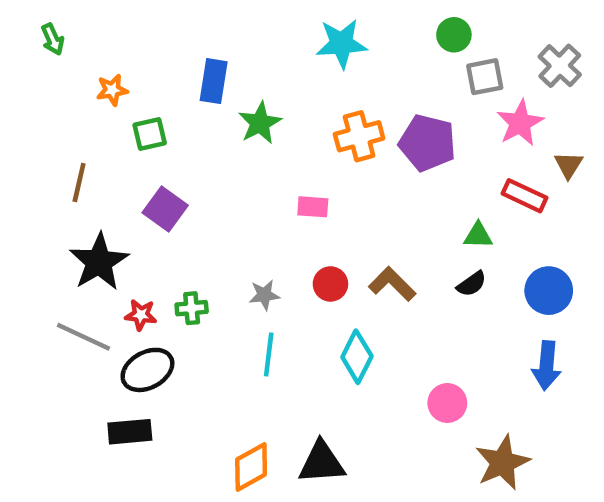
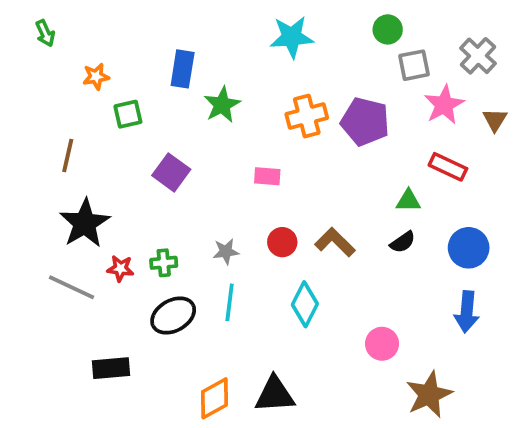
brown triangle: (569, 165) -> (495, 120), moved
purple square: (165, 209) -> (171, 172), moved
black ellipse: (147, 370) -> (173, 316), moved

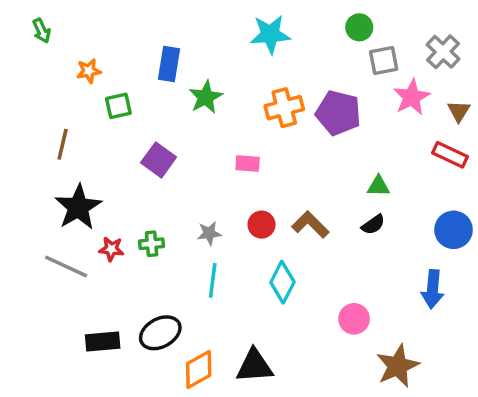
red rectangle: (448, 167) -> (450, 155), moved
blue circle: (469, 248) -> (454, 230), moved
black ellipse: (173, 316) -> (160, 333), moved

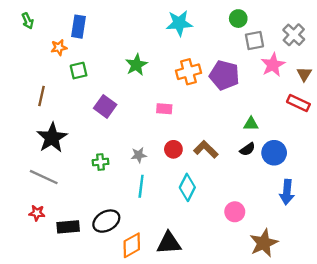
blue rectangle: (169, 64) -> (79, 27), moved
blue circle: (454, 230) -> (274, 153), moved
red star: (111, 249) -> (37, 213), moved

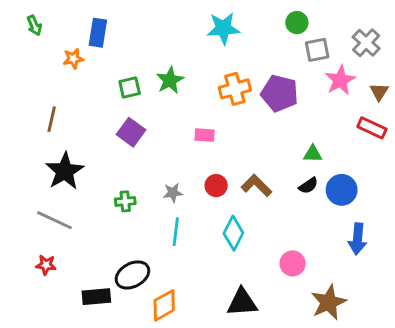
green square: (79, 71) -> (130, 87), moved
black rectangle: (68, 227) -> (96, 297), moved
black triangle: (169, 243) -> (242, 302), moved

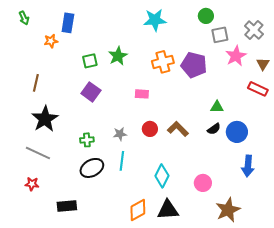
cyan diamond: (233, 233) -> (162, 176), moved
black ellipse: (132, 275) -> (92, 168), moved
orange diamond: (164, 305) -> (138, 210), moved

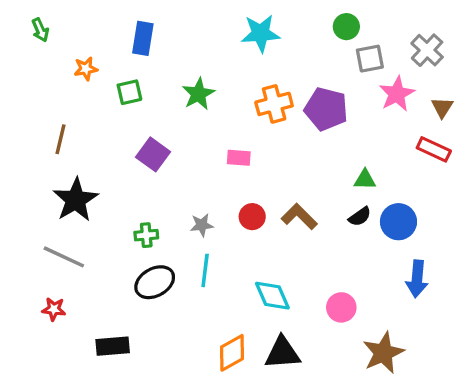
blue rectangle: (68, 23) -> (143, 38), moved
green square: (90, 61) -> (129, 92), moved
cyan diamond: (162, 176) -> (272, 296), turned -50

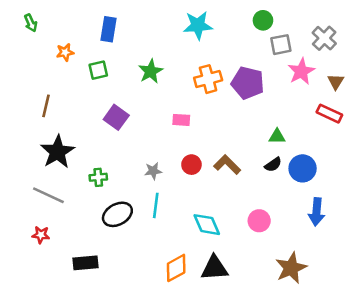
green cross: (146, 235) -> (98, 177), moved
pink circle: (341, 307) -> (259, 221), moved

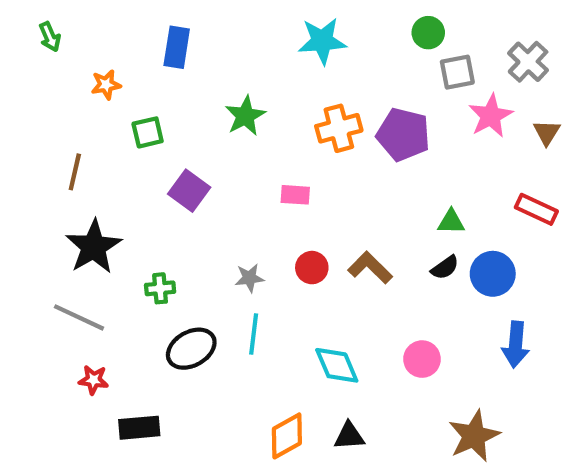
green square: (98, 70) -> (148, 132), moved
red rectangle: (329, 114) -> (536, 209), moved
red star: (41, 235) -> (94, 380), moved
black triangle: (214, 268) -> (349, 436), size x0.7

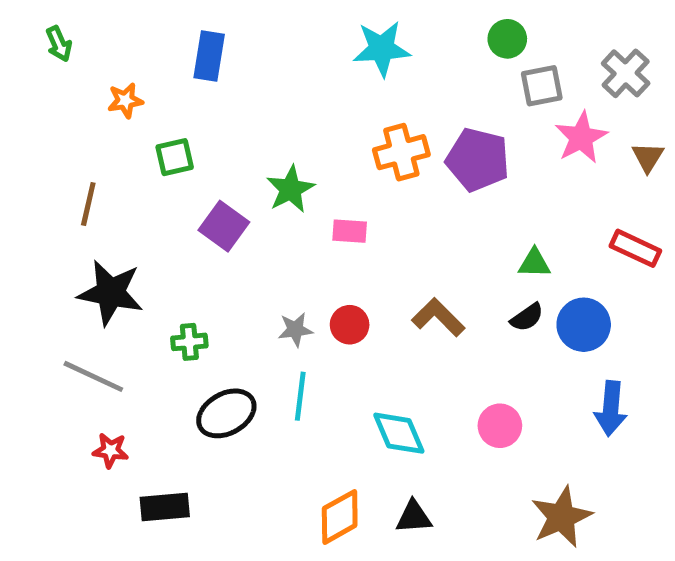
green star: (245, 116) -> (290, 189), moved
black star: (94, 247) -> (111, 293), turned -30
red circle: (312, 268) -> (350, 325), moved

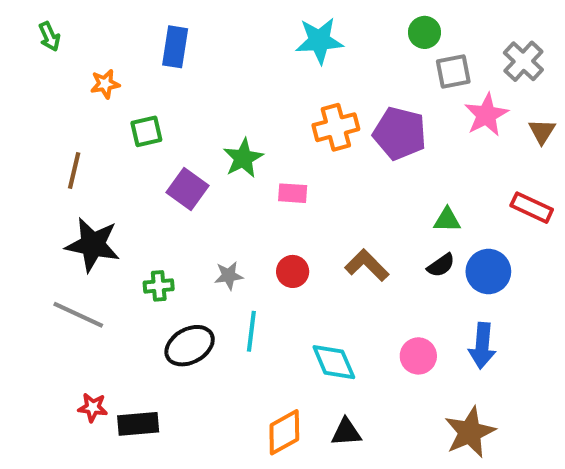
gray star: (295, 330) -> (229, 276), moved
blue arrow: (611, 408) -> (482, 346), moved
red star: (111, 450) -> (93, 407), moved

